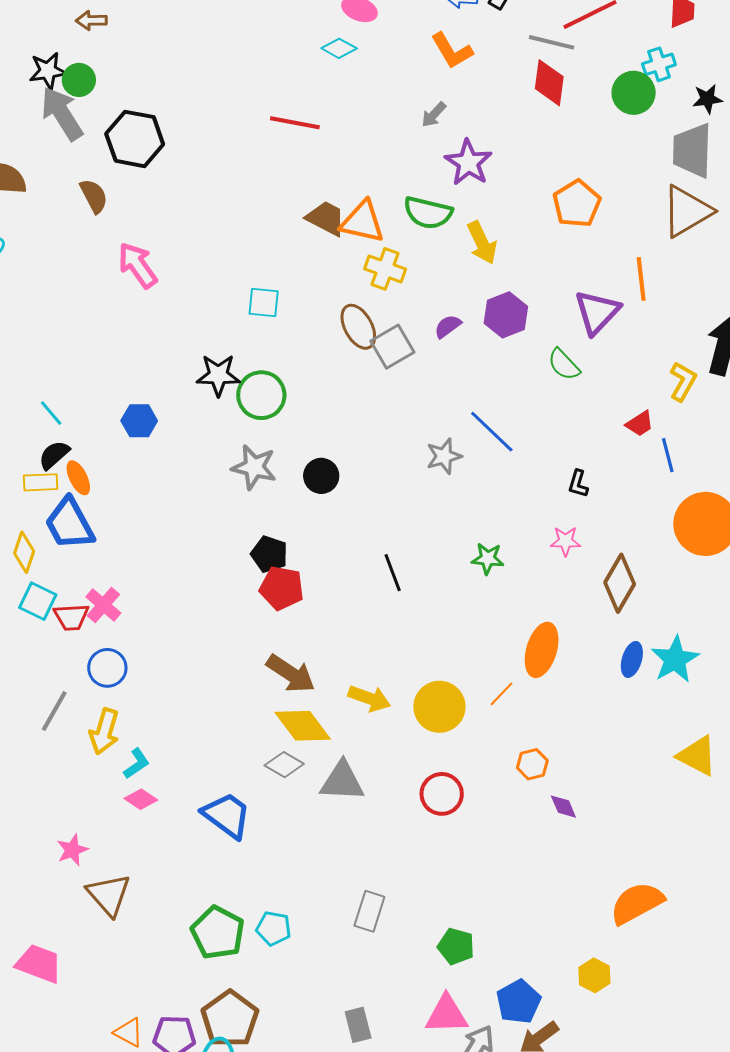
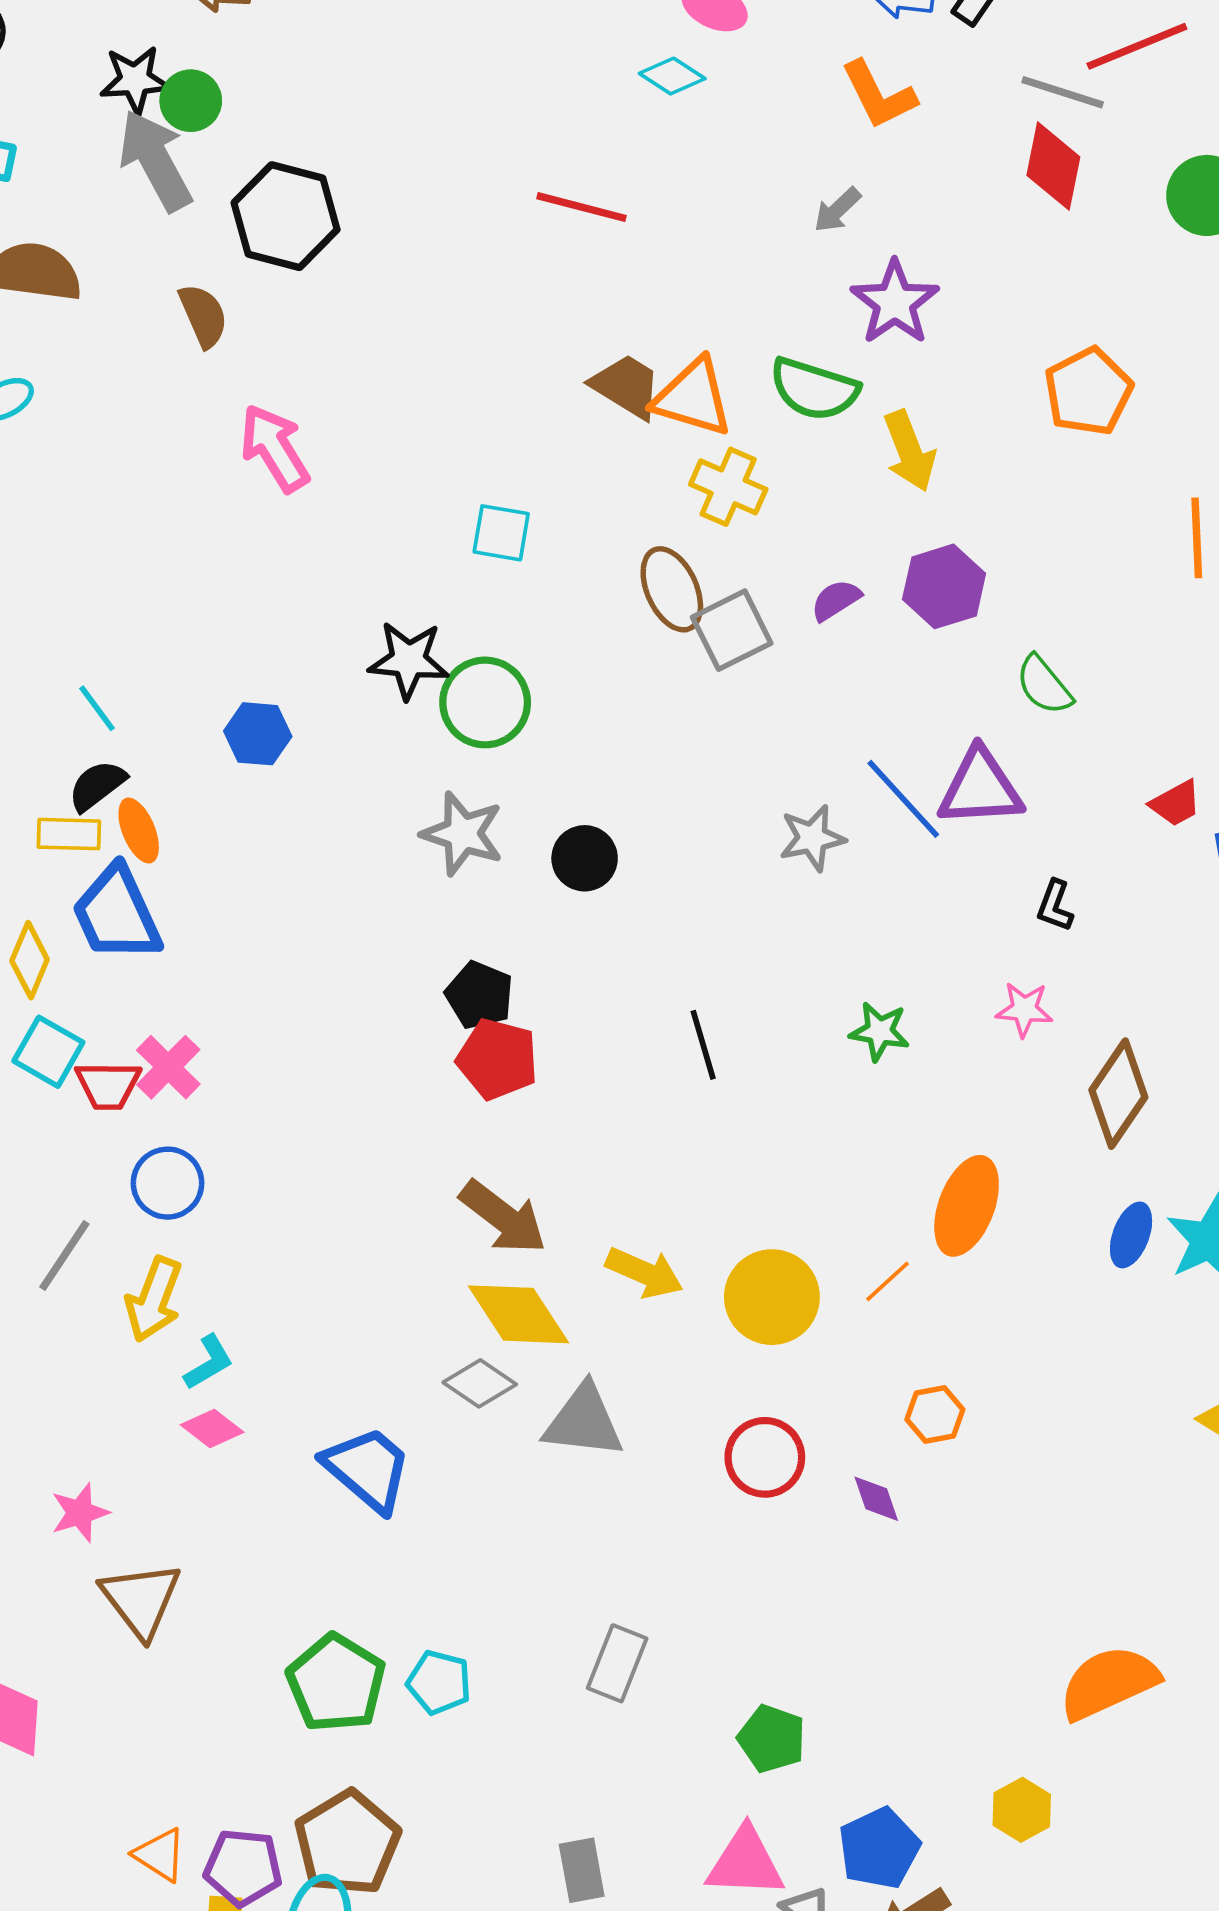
purple triangle: (597, 312) -> (980, 788), moved, turned 39
purple diamond: (563, 807) -> (876, 1499), moved

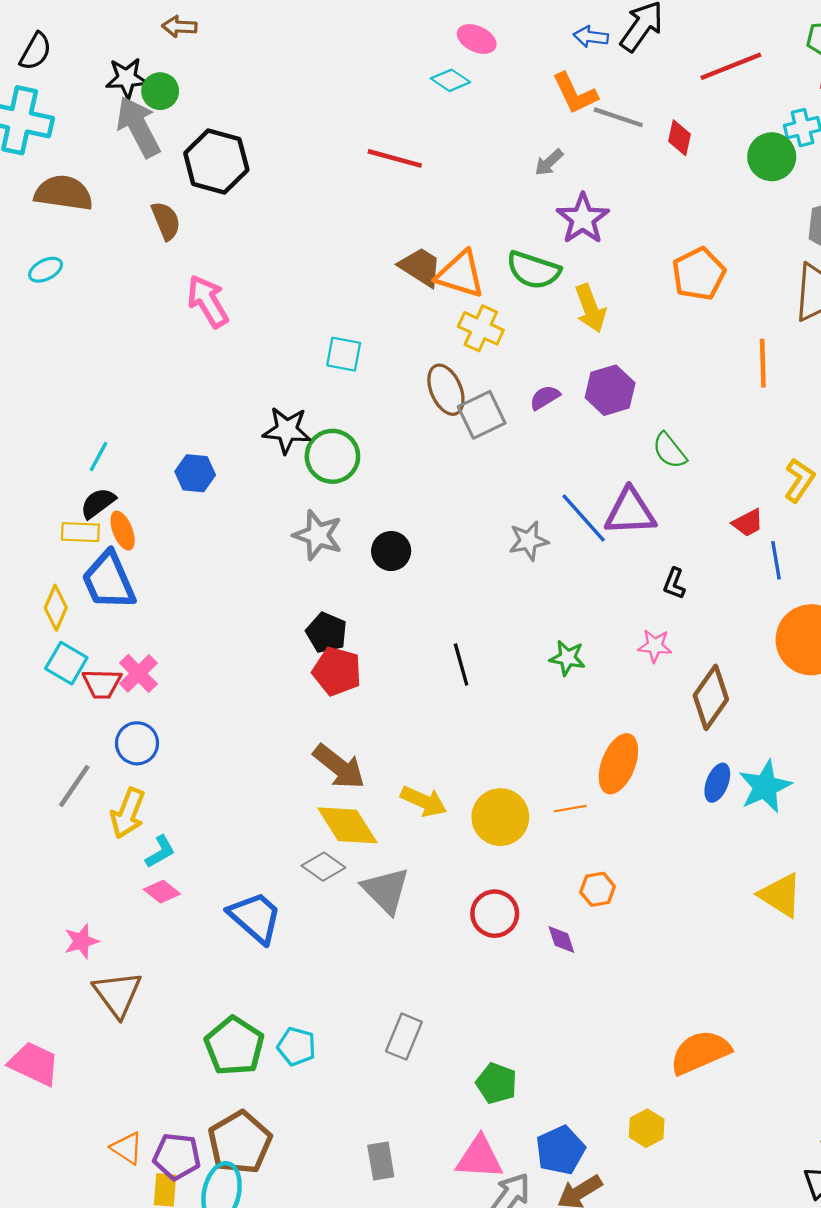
gray line: (1063, 92) -> (618, 117), moved
red diamond: (1053, 166) -> (679, 138), size x0.7
cyan line: (97, 708) -> (99, 457), turned 64
orange line: (887, 1281) -> (570, 809), turned 32
gray triangle: (584, 1421) -> (386, 890), turned 38

